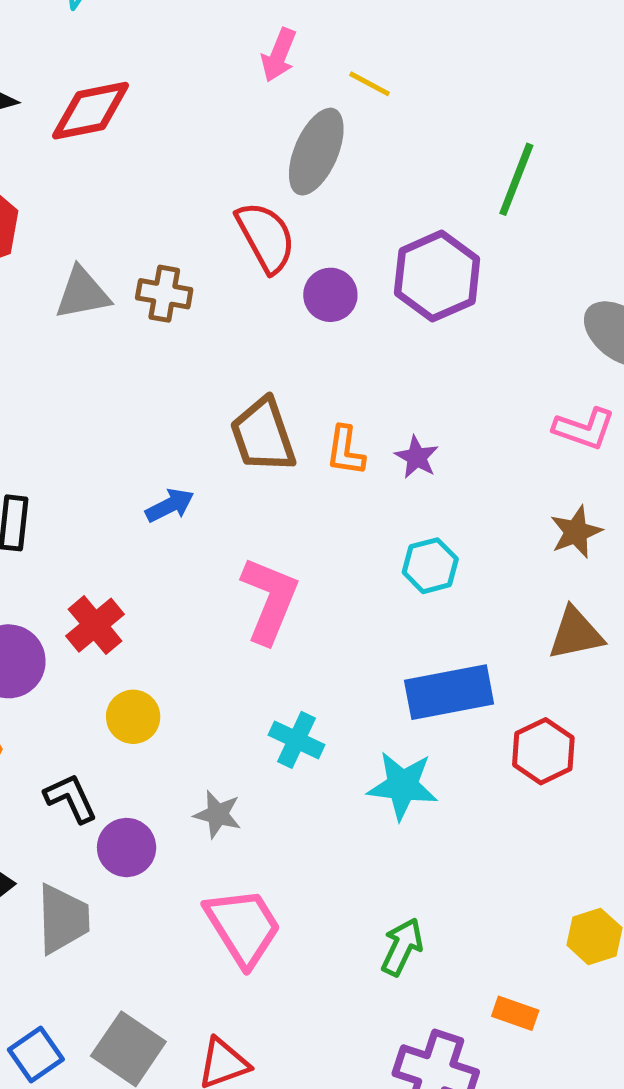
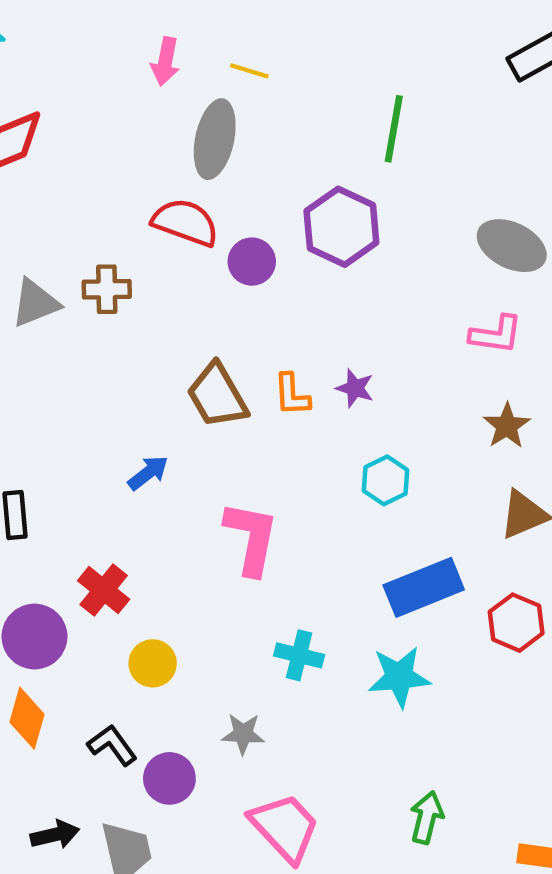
red semicircle: (266, 237) -> (185, 222), turned -30

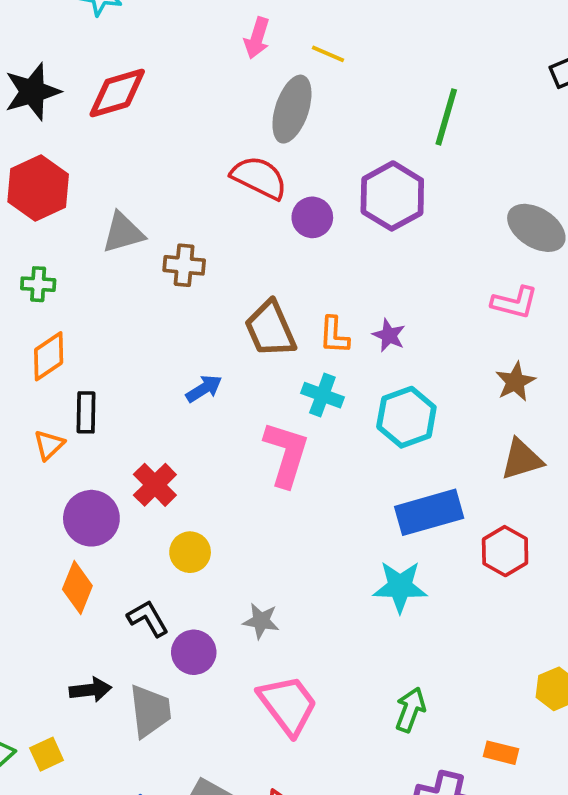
brown cross: (107, 289) -> (184, 265), moved
cyan hexagon: (386, 480) -> (406, 417), size x1.4
cyan cross: (299, 655) -> (322, 395), moved

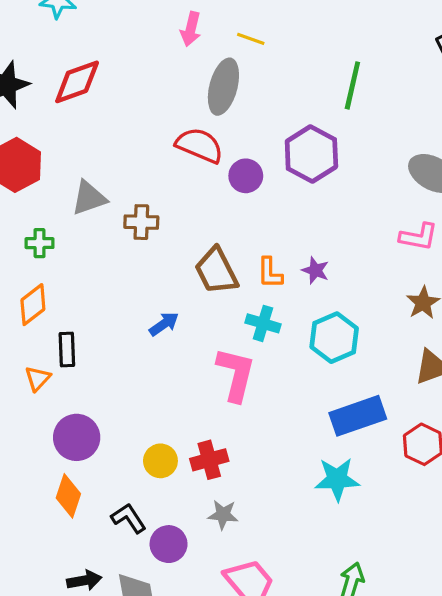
green cross: (38, 284) -> (39, 243), moved
red cross: (155, 485) -> (209, 460), moved, turned 33

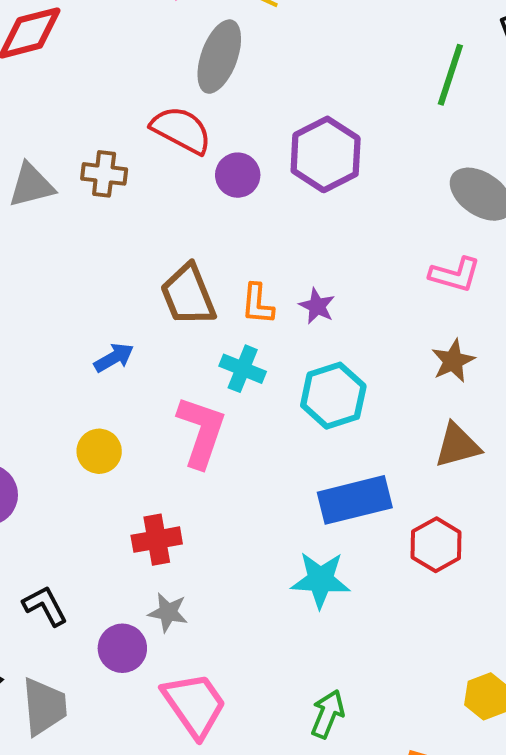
green line: (352, 85) -> (450, 75), moved
brown cross: (141, 222) -> (104, 174), moved
yellow circle: (160, 461) -> (99, 451), moved
purple circle: (169, 544) -> (122, 648), moved

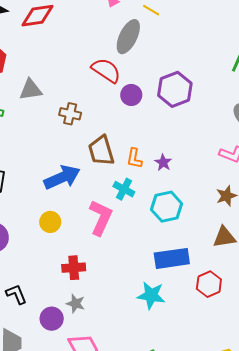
brown cross: (104, 174) -> (70, 114), moved
blue arrow: (114, 358) -> (62, 177), size x1.8

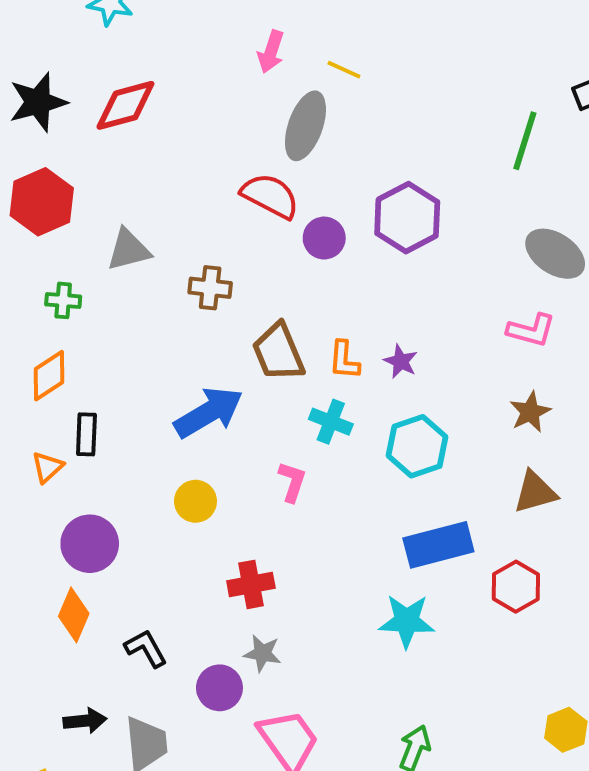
pink L-shape: (101, 218) -> (292, 482), size x0.6

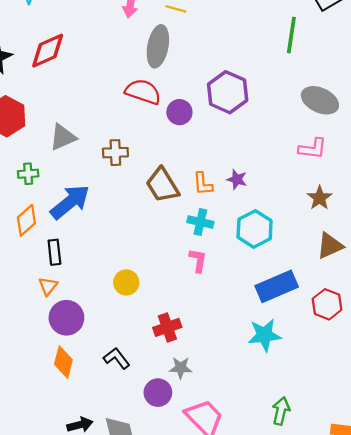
blue arrow: (209, 412) -> (70, 202), moved
orange triangle: (47, 467) -> (48, 286), moved
pink L-shape: (292, 482) -> (198, 260), moved
black L-shape: (146, 648) -> (117, 358), moved

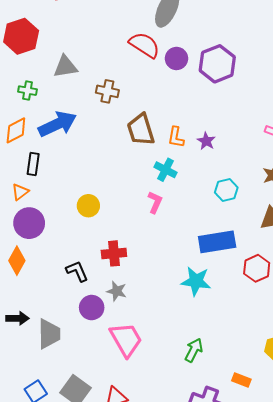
purple circle: (179, 112) -> (176, 58), moved
cyan hexagon: (255, 229) -> (226, 190), moved, size x0.7
black L-shape: (117, 358) -> (77, 271), moved

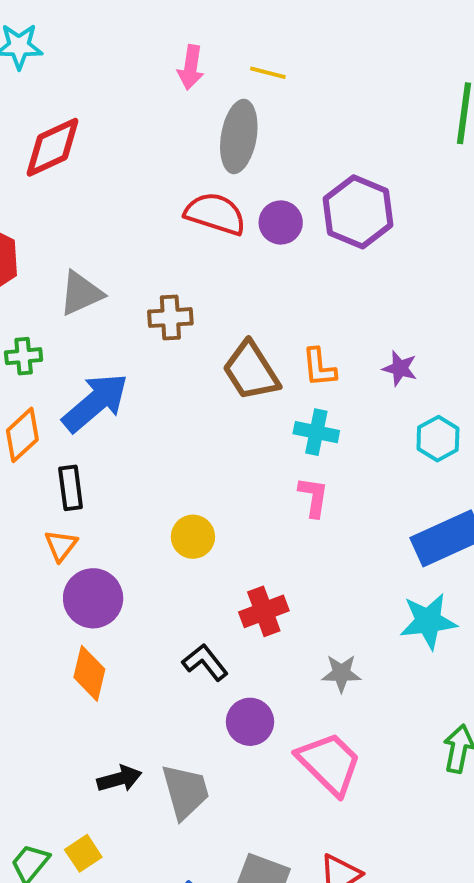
purple star: (206, 141) -> (400, 368), moved
gray star: (117, 291) -> (341, 673), moved

